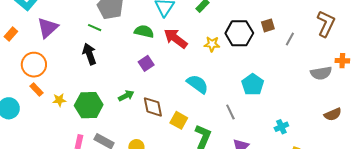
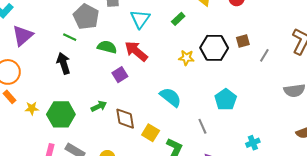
green semicircle: (144, 31) -> (107, 47), moved
red arrow: (176, 38) -> (136, 51), moved

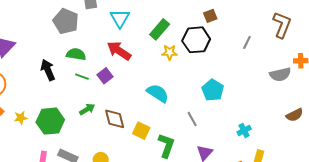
green rectangle: (178, 19) -> (160, 29), moved, size x1.5
green line: (70, 37) -> (82, 77), moved
brown square: (243, 41) -> (210, 16), moved
green semicircle: (107, 47) -> (76, 54), moved

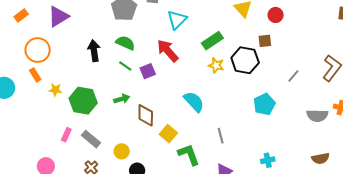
cyan pentagon: (213, 90) -> (264, 104), moved
green L-shape: (166, 145) -> (189, 154), turned -55

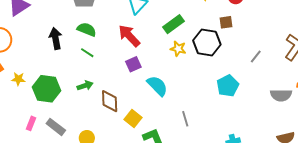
purple square: (148, 71) -> (133, 64), moved

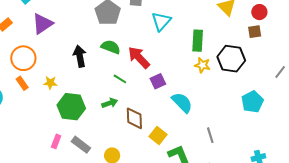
brown square: (226, 22) -> (255, 32), moved
green rectangle: (174, 24) -> (198, 41), turned -50
red arrow: (129, 36) -> (139, 57), moved
green line: (87, 53) -> (120, 79), moved
yellow star: (18, 79) -> (50, 83), moved

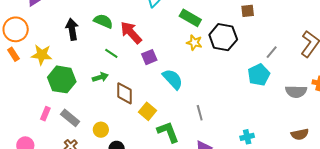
green rectangle: (198, 41) -> (190, 18), turned -65
yellow star: (50, 83) -> (42, 55), size x1.5
cyan pentagon: (252, 102) -> (259, 75), moved

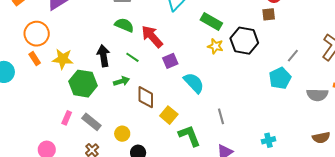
black arrow: (72, 29) -> (103, 56), moved

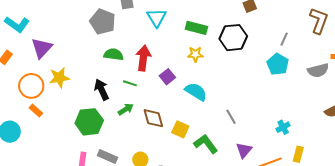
red arrow: (152, 37) -> (143, 58), turned 65
yellow star: (215, 46) -> (195, 54), moved
yellow star: (63, 59) -> (59, 78), moved

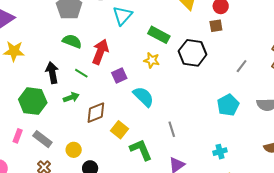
cyan pentagon: (278, 64) -> (228, 105), moved
brown diamond: (153, 118) -> (96, 113), turned 70

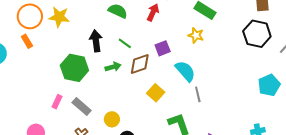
red arrow: (100, 52) -> (153, 12), moved, size x0.7
black hexagon: (193, 53) -> (257, 34), moved
brown diamond: (96, 113) -> (140, 64), moved
gray line: (172, 129) -> (198, 94), moved
yellow square: (120, 130) -> (156, 93), moved

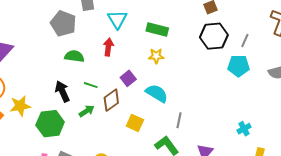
yellow star: (59, 17) -> (20, 106), moved
cyan pentagon: (269, 85) -> (239, 66), moved, turned -30
gray line: (198, 94) -> (179, 120), moved, turned 42

